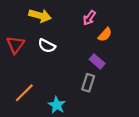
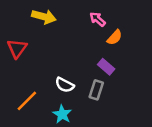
pink arrow: (89, 18) -> (98, 19), turned 96
white semicircle: (47, 46) -> (65, 85), moved

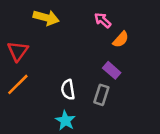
white semicircle: (65, 85) -> (68, 90), turned 54
orange line: (27, 101) -> (18, 84), moved

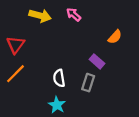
pink arrow: (103, 20) -> (74, 15), moved
orange semicircle: (121, 39) -> (115, 37), moved

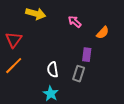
pink arrow: (74, 15) -> (75, 22), moved
purple rectangle: (97, 61) -> (87, 55), turned 56

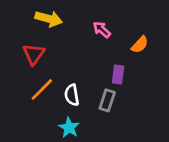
red triangle: (14, 40) -> (34, 54), moved
orange line: (14, 66) -> (42, 90), moved

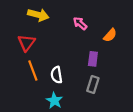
orange line: (42, 90) -> (33, 71), turned -66
gray rectangle: (107, 100) -> (93, 85), moved

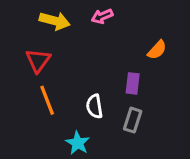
pink arrow: (80, 23) -> (102, 16), moved, turned -64
white semicircle: (56, 75) -> (94, 106), moved

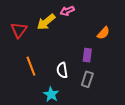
yellow arrow: (55, 21) -> (46, 22), moved, turned 126
red triangle: (38, 61) -> (19, 30), moved

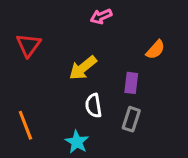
yellow arrow: (46, 22) -> (83, 68), moved
orange line: (31, 66) -> (25, 125), moved

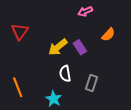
pink arrow: (101, 16) -> (85, 11), moved
purple rectangle: (131, 83) -> (80, 47), moved, turned -40

